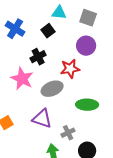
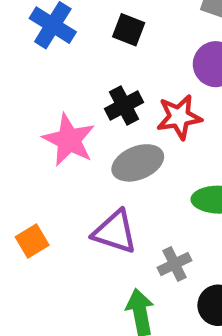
black square: (48, 31) -> (129, 30), turned -32
black cross: (38, 57) -> (124, 105), moved

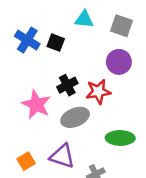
black square: (129, 30) -> (56, 43), moved
orange square: (32, 241) -> (26, 161), moved

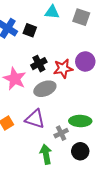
purple circle: (119, 62) -> (85, 61), moved
green ellipse: (120, 138) -> (80, 121), moved

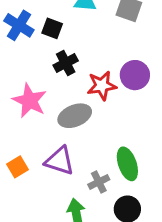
black cross: (39, 64) -> (66, 63), moved
green ellipse: (80, 121) -> (127, 164), turned 70

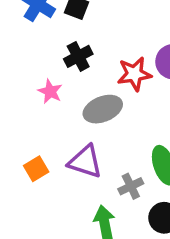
black cross: (66, 63) -> (78, 56), moved
pink star: (30, 101) -> (50, 92), size x0.6

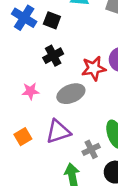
pink star: (50, 92) -> (30, 91), moved, turned -30
purple triangle: (85, 162) -> (58, 132), turned -36

